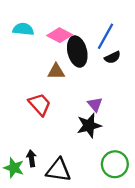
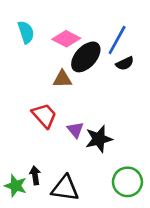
cyan semicircle: (23, 29) -> (26, 32), turned 66
black ellipse: (77, 52) -> (86, 57), turned 56
purple triangle: (95, 104) -> (75, 130), moved

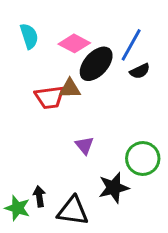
red trapezoid: (44, 115) -> (50, 97), moved, turned 124
black star: (99, 139) -> (114, 188), moved
green circle: (127, 182) -> (143, 158), moved

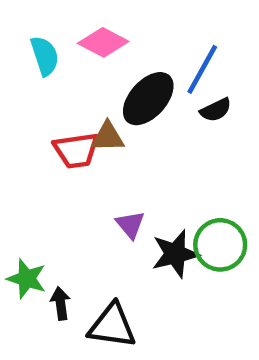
pink diamond: (74, 43) -> (103, 42), moved
black star: (114, 188) -> (175, 254), moved
green star: (17, 208) -> (27, 279), moved

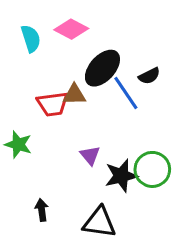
blue line: (202, 69) -> (126, 93), moved, turned -63
green star: (27, 279) -> (18, 145), moved
black triangle: (112, 326) -> (99, 222), moved

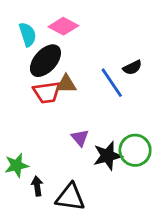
black ellipse: (102, 68) -> (45, 61), moved
green star: (18, 145) -> (17, 165), moved, turned -30
black triangle: (99, 222) -> (70, 197), moved

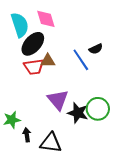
pink diamond: (63, 26) -> (46, 19), turned 45
cyan semicircle: (28, 34) -> (20, 25), size x1.4
purple triangle: (80, 138) -> (58, 100), size x1.6
black star: (108, 156) -> (78, 113), turned 30

